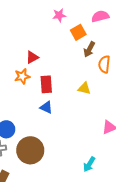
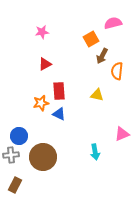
pink star: (59, 15) -> (42, 32), moved
orange star: (22, 76) -> (41, 103), moved
cyan arrow: (89, 164) -> (95, 152), moved, turned -42

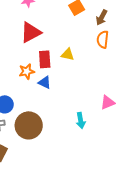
brown arrow: (102, 56) -> (102, 17), moved
red triangle: (45, 64) -> (31, 32), size x1.6
yellow triangle: (97, 95) -> (68, 54), moved

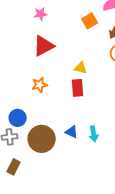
red rectangle: (45, 59) -> (78, 88), moved
blue triangle: (45, 82) -> (72, 132), moved

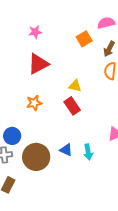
red rectangle: (78, 88) -> (72, 106), turned -30

